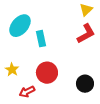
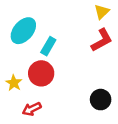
cyan rectangle: (41, 39) -> (48, 46), turned 42
red circle: (47, 73) -> (41, 73), moved

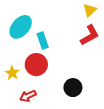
cyan rectangle: (48, 46) -> (43, 40), turned -49
black circle: (101, 100) -> (73, 88), moved

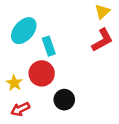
black circle: (73, 88) -> (64, 100), moved
red arrow: (28, 96) -> (20, 109), moved

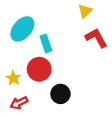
yellow triangle: (102, 12) -> (85, 11), moved
red L-shape: (102, 40) -> (96, 38), turned -90

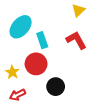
red L-shape: (96, 38) -> (76, 40), moved

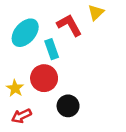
red L-shape: (76, 40) -> (69, 25), moved

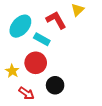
cyan rectangle: (52, 49) -> (42, 39), turned -42
red arrow: (21, 116) -> (27, 93), moved, turned -119

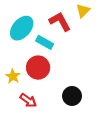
black circle: (55, 85) -> (72, 96), moved

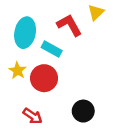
cyan ellipse: (22, 28) -> (25, 33), turned -30
yellow star: (13, 76) -> (17, 71), moved

